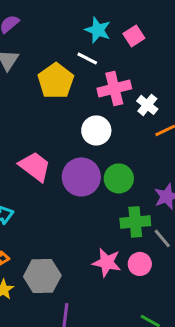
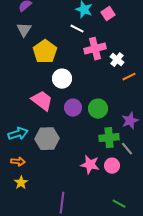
yellow pentagon: (56, 81) -> (45, 52), moved
white circle: (96, 130) -> (62, 79), moved
purple circle: (81, 177) -> (73, 108), size x0.7
gray hexagon: (42, 276) -> (47, 139), moved

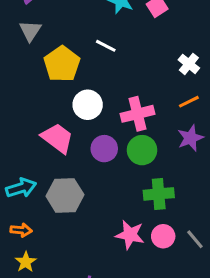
white line: (77, 29) -> (106, 46), moved
pink cross: (95, 49) -> (137, 114), moved
white cross: (117, 60) -> (189, 64), moved
purple star: (130, 121) -> (190, 138), moved
gray line: (127, 149) -> (195, 239), moved

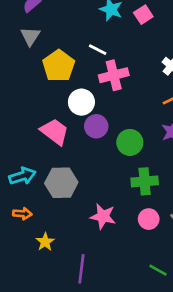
pink cross: (137, 114) -> (114, 75), moved
purple circle: (104, 149) -> (96, 126), moved
pink star: (130, 235) -> (103, 216), moved
yellow star: (26, 262) -> (45, 242), moved

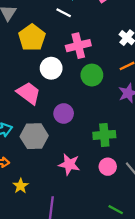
white line: (98, 50) -> (64, 13), moved
purple circle: (96, 126) -> (64, 113), moved
green circle: (130, 142) -> (92, 75), moved

